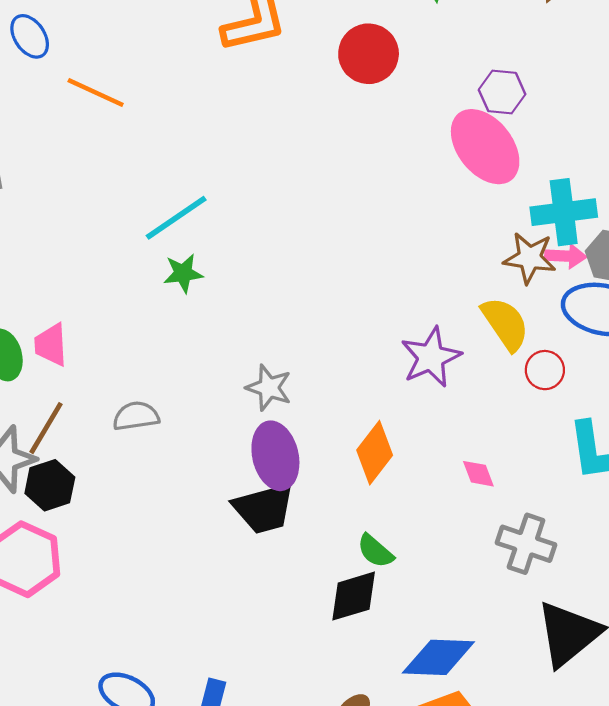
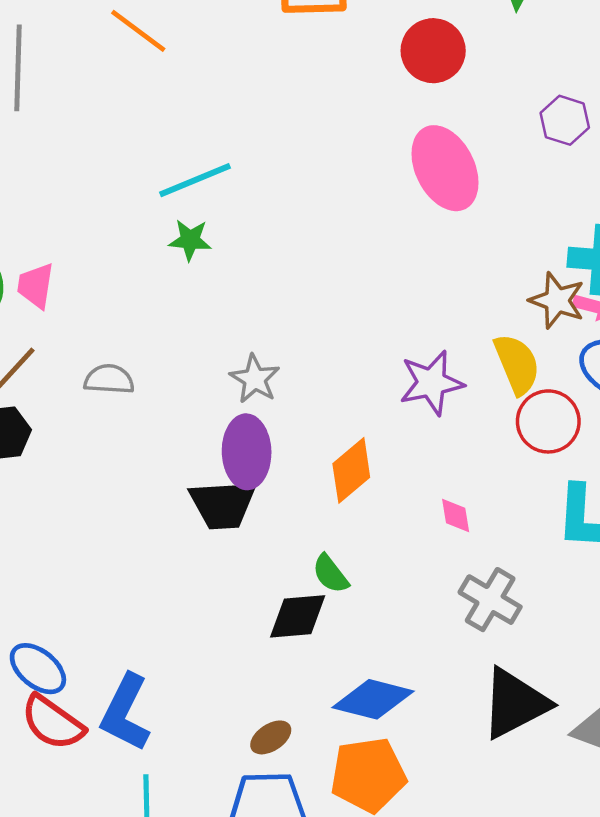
pink ellipse: (485, 147) -> (445, 168), moved
red circle: (545, 370) -> (548, 421), size x1.5

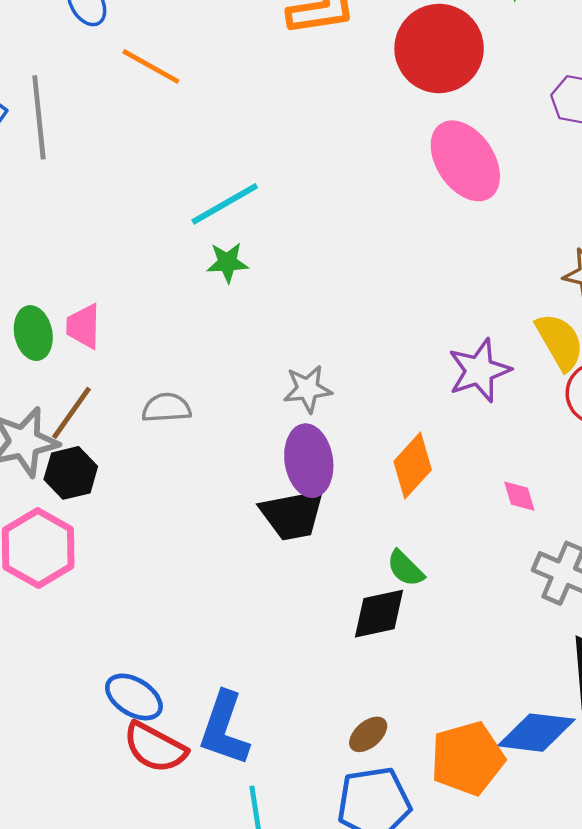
red circle: (433, 51) -> (439, 48), size x1.4
gray star: (255, 379) -> (308, 389), turned -30
blue diamond: (373, 699) -> (536, 733), moved

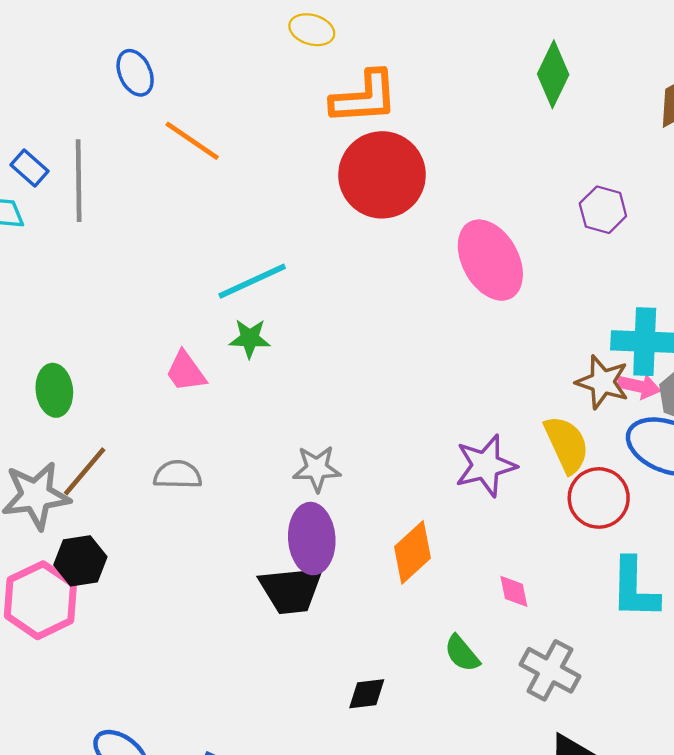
red circle: (439, 48) -> (382, 175), moved
pink trapezoid: (83, 326) -> (186, 371), moved, turned -42
black hexagon: (71, 473) -> (80, 561), moved
green semicircle: (405, 568) -> (462, 653), moved
black diamond: (379, 614) -> (367, 694), size x0.7

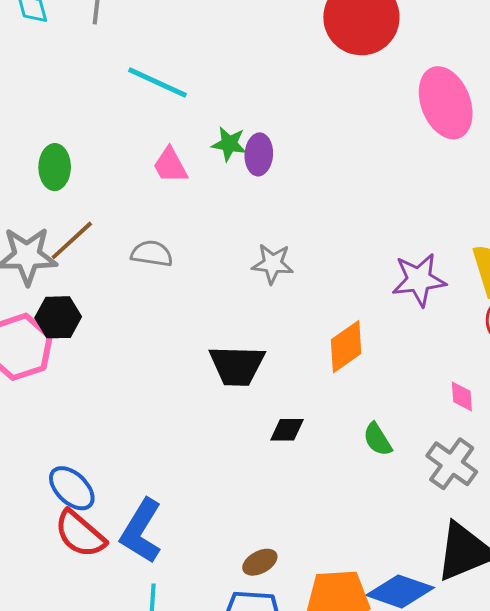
cyan line: (252, 281) -> (157, 82), moved, turned 42
purple ellipse: (312, 539) -> (259, 154), moved, size x0.7
pink diamond: (514, 591) -> (462, 397), moved
black diamond: (367, 694) -> (287, 430), moved

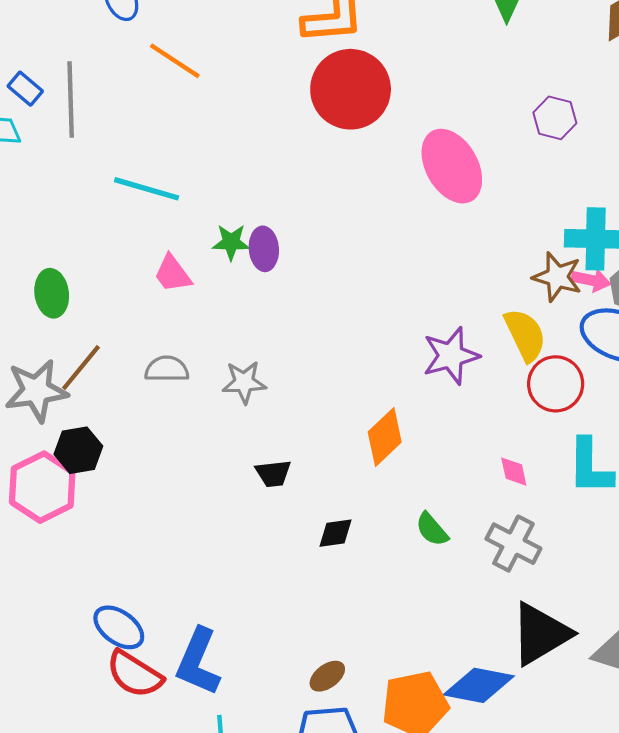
gray star: (273, 264) -> (244, 382), moved
black trapezoid: (237, 366) -> (273, 473), size x0.6

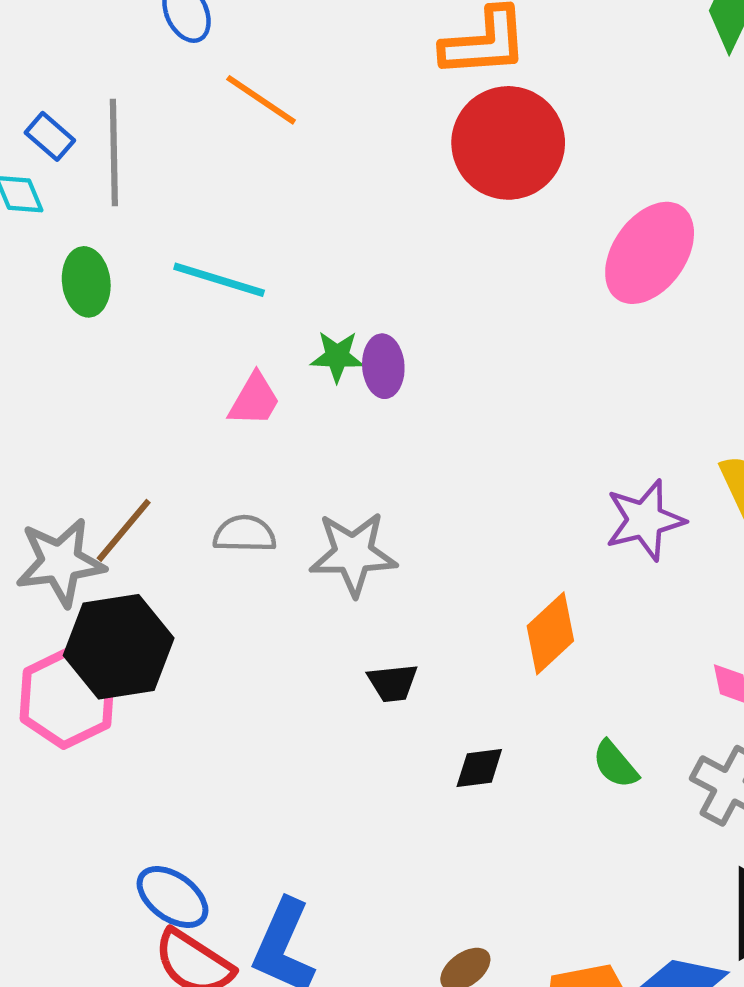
pink ellipse: (452, 166) -> (650, 253), turned 64
pink trapezoid: (173, 274) -> (254, 400), turned -114
green ellipse: (52, 293) -> (86, 282), moved
gray star: (244, 382) -> (353, 554), size x1.4
black hexagon: (78, 450) -> (119, 647), size x1.6

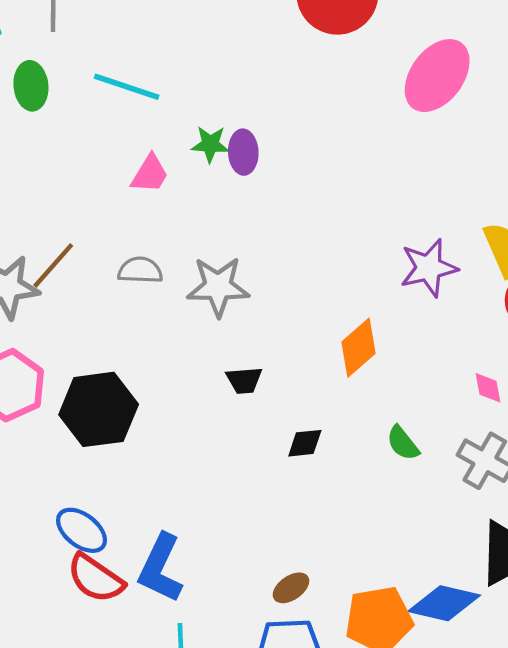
black hexagon: (119, 647) -> (99, 409), moved

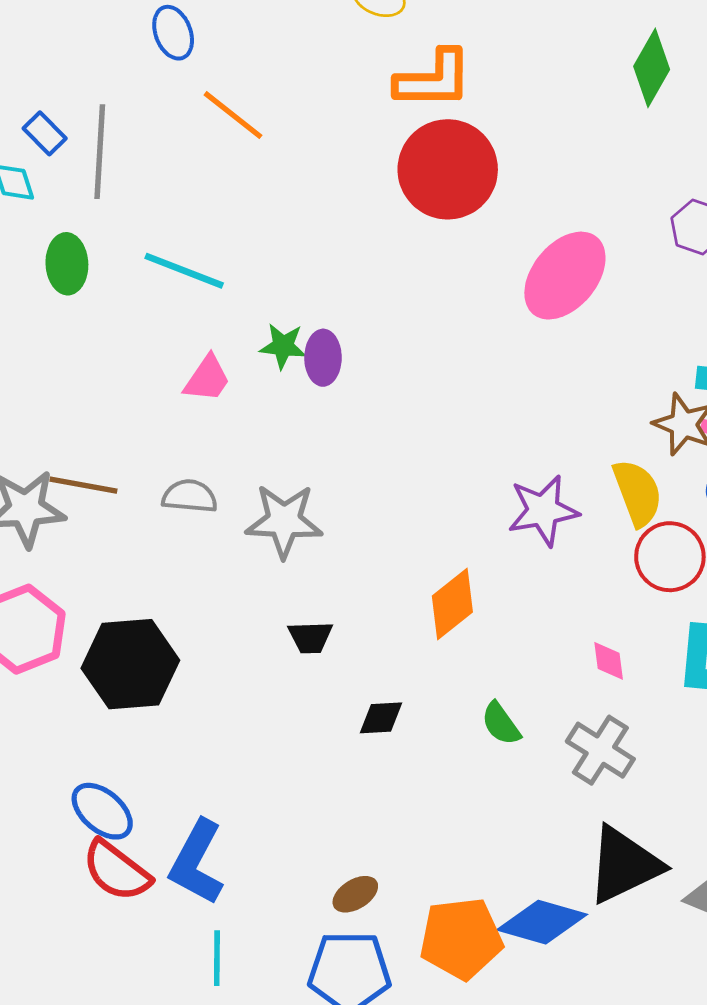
brown line: (53, 265) -> (83, 485), turned 56

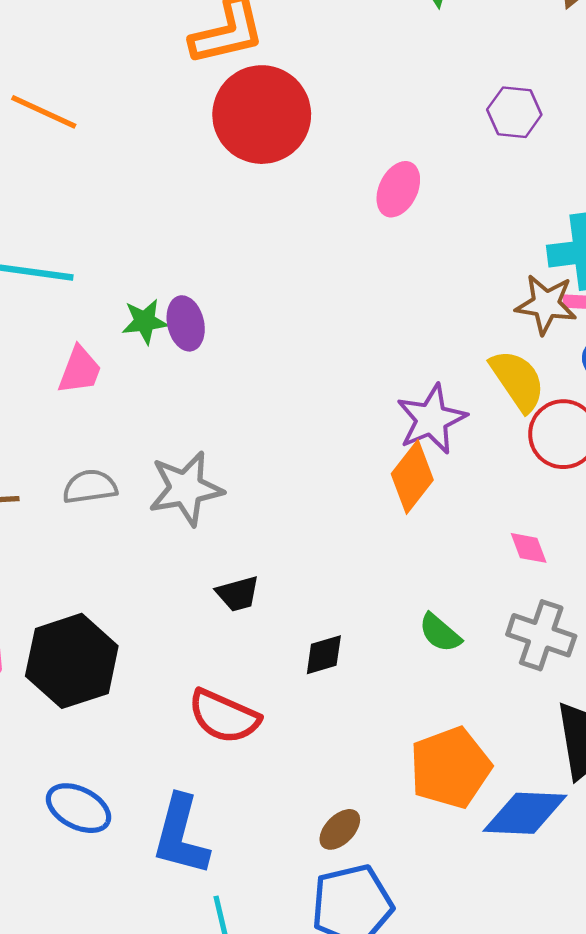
pink ellipse: (565, 276) -> (398, 189), size x0.6
orange diamond: (452, 604) -> (412, 477), moved
red semicircle: (117, 871) -> (224, 716), moved
orange pentagon: (461, 938) -> (450, 768), moved

